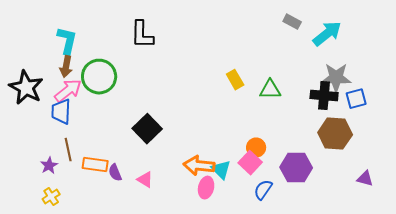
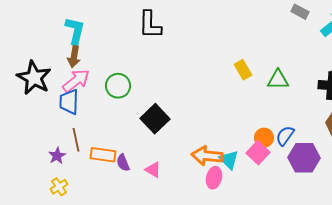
green circle: (99, 77) -> (118, 86), moved, size x0.7
blue semicircle: (263, 190) -> (285, 136), moved

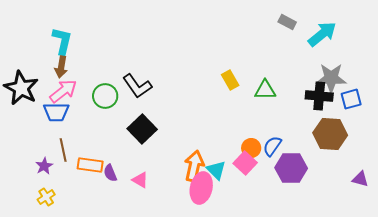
black L-shape: (150, 25) -> (137, 86), moved, turned -36
blue trapezoid: (69, 102) -> (56, 112), turned -92
orange arrow: (207, 156) -> (194, 166), turned 96
pink ellipse: (214, 178) -> (201, 188), size x1.4

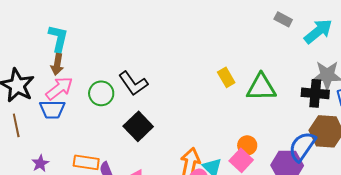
green triangle: (265, 90) -> (261, 87), size x1.4
blue semicircle: (272, 146) -> (302, 146), moved, size x1.5
brown line: (63, 150) -> (16, 125), moved

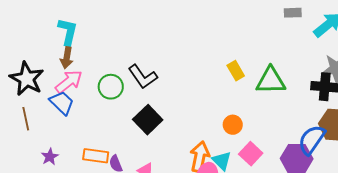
gray rectangle: (283, 19) -> (293, 13), turned -30
blue trapezoid: (52, 109) -> (62, 103), turned -136
orange circle: (247, 145) -> (233, 125), moved

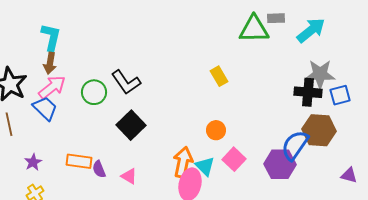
green triangle: (271, 81) -> (254, 29), moved

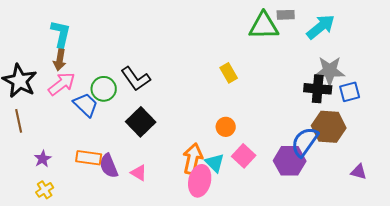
blue trapezoid: (45, 108) -> (86, 105), moved
purple semicircle: (99, 169) -> (109, 166), size x1.4

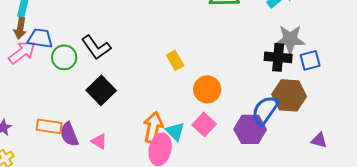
yellow rectangle: (229, 73) -> (175, 60), moved
blue trapezoid: (86, 105) -> (40, 38), moved, turned -36
orange circle: (226, 127) -> (207, 89), moved, size x1.4

